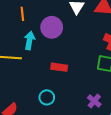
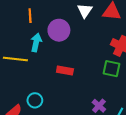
cyan circle: (47, 97) -> (35, 100), moved

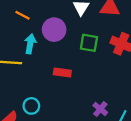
orange line: (30, 16) -> (22, 15), turned -56
green square: (111, 69) -> (89, 43), moved

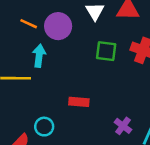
purple circle: (54, 30) -> (58, 26), moved
red rectangle: (62, 73) -> (79, 102), moved

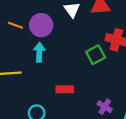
green square: (106, 51) -> (96, 55), moved, turned -30
cyan arrow: (39, 56) -> (39, 52), moved

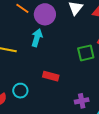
purple cross: (105, 107) -> (82, 101), turned 32

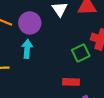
red rectangle: (51, 76) -> (71, 82), moved

